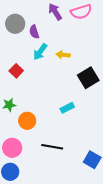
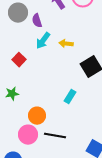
cyan rectangle: (67, 108) -> (70, 97), turned -32
orange circle: (27, 121) -> (37, 116), moved
pink circle: (12, 148) -> (28, 135), moved

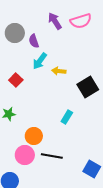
yellow arrow: (66, 44) -> (59, 71), moved

